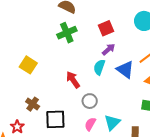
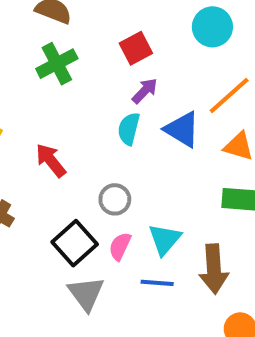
red arrow: (73, 80) -> (51, 160), moved
black square: (55, 119) -> (75, 243), moved, turned -35

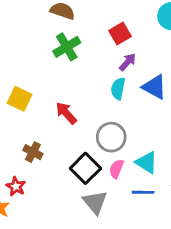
gray circle: (115, 199) -> (111, 137), size x1.4
cyan triangle: (165, 239) -> (147, 162), turned -35

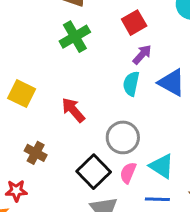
red star: (16, 186) -> (16, 191), turned -30

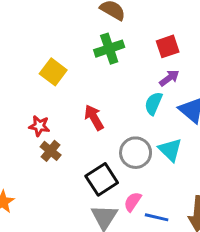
yellow square: (22, 94) -> (53, 72), moved
cyan triangle: (162, 166) -> (170, 150), moved
pink semicircle: (128, 173) -> (133, 202), moved
red star: (16, 191) -> (39, 126), moved

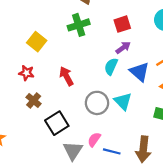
red star: (39, 126) -> (27, 73), moved
black square: (102, 179) -> (57, 123), moved

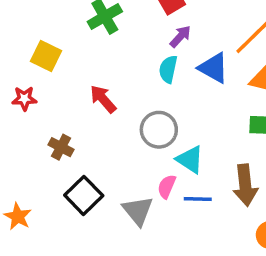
red star: (27, 73) -> (24, 99), moved
cyan triangle: (123, 101) -> (190, 160), moved
black square: (57, 123) -> (84, 195), moved

